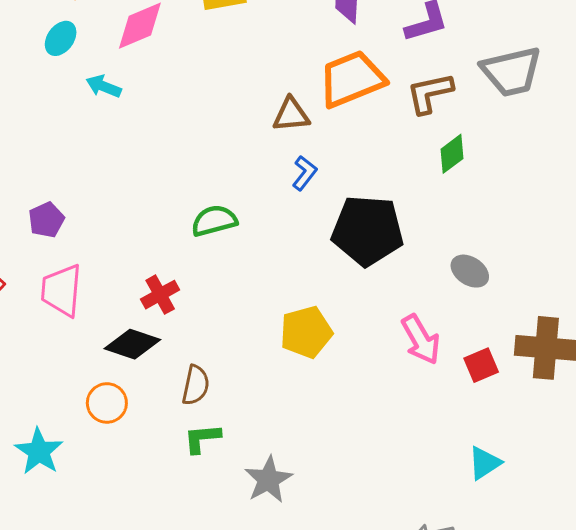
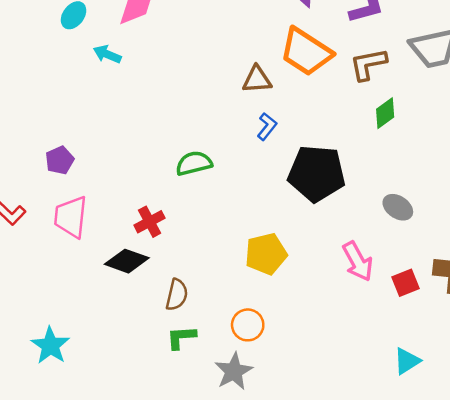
orange trapezoid: (352, 79) -> (306, 52), turned -126
orange circle: (107, 403) -> (248, 325), moved

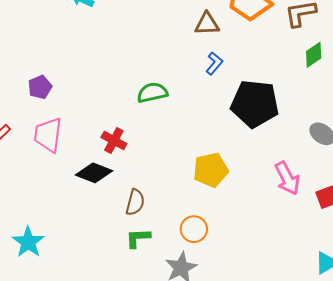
red cross: (150, 222) -> (114, 140), turned -35

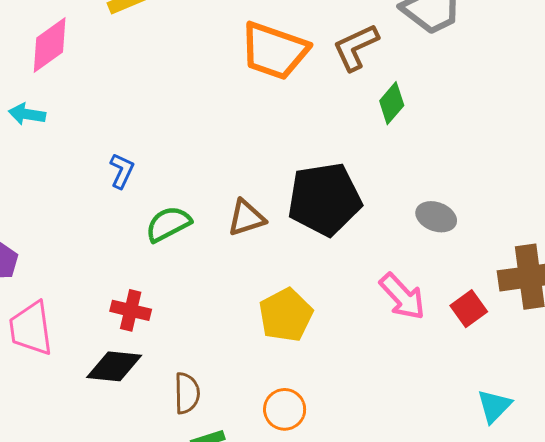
brown triangle: (207, 24) -> (246, 218), moved
blue L-shape: (214, 63) -> (122, 171), moved

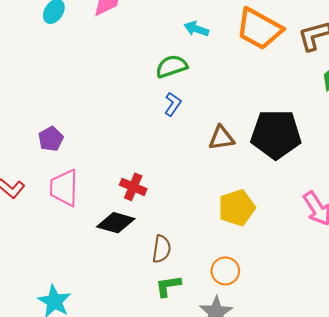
cyan arrow: (27, 114) -> (196, 29), moved
blue L-shape: (122, 171) -> (173, 104), moved
green semicircle: (168, 224) -> (171, 66), moved

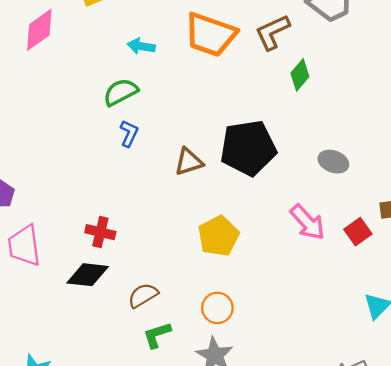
brown semicircle: (162, 249) -> (143, 295), turned -120

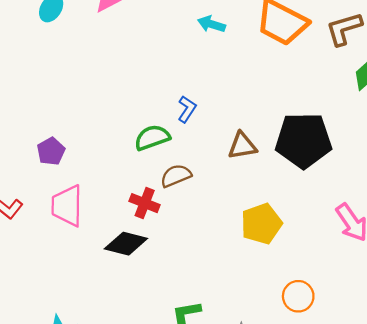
green semicircle: (121, 92) -> (152, 138), moved
brown semicircle: (143, 295) -> (176, 176), moved
orange circle: (217, 308) -> (298, 296), moved

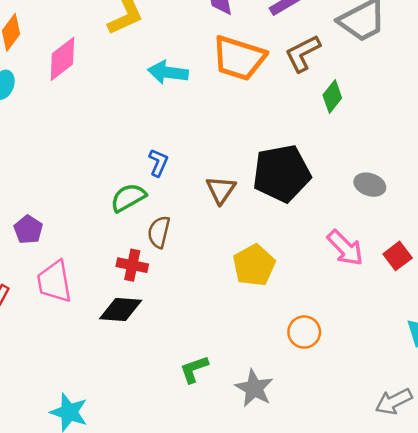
cyan arrow: (211, 24) -> (168, 72), size x1.4
brown triangle: (242, 146) -> (221, 190), turned -36
brown semicircle: (176, 176) -> (159, 232), turned -44

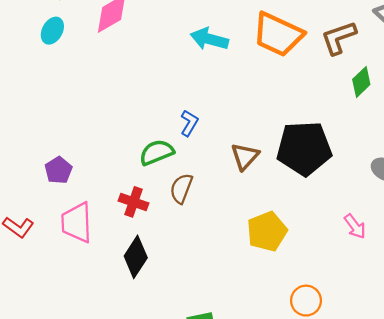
pink arrow: (345, 248) -> (355, 226), size x0.7
red cross: (132, 265) -> (134, 202), moved
black diamond: (121, 310) -> (136, 257), turned -69

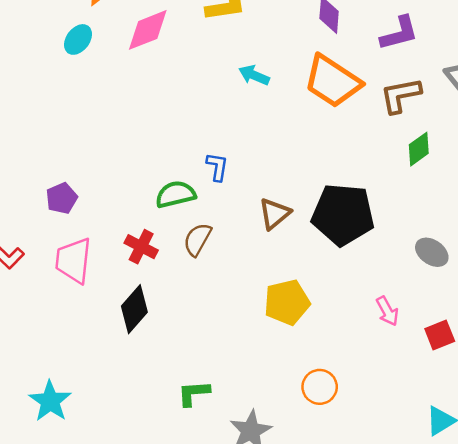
cyan arrow: (209, 39) -> (254, 75), size x0.7
blue L-shape: (189, 123) -> (217, 167), turned -30

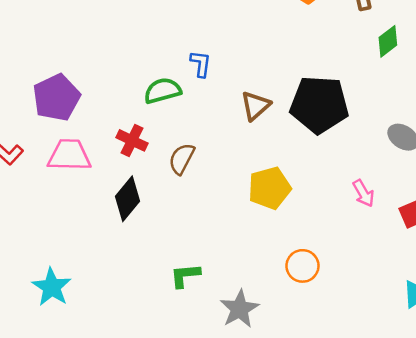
purple pentagon: (62, 198) -> (56, 98), size x1.6
brown semicircle: (197, 239) -> (182, 159), moved
pink trapezoid: (73, 260) -> (69, 155), turned 87

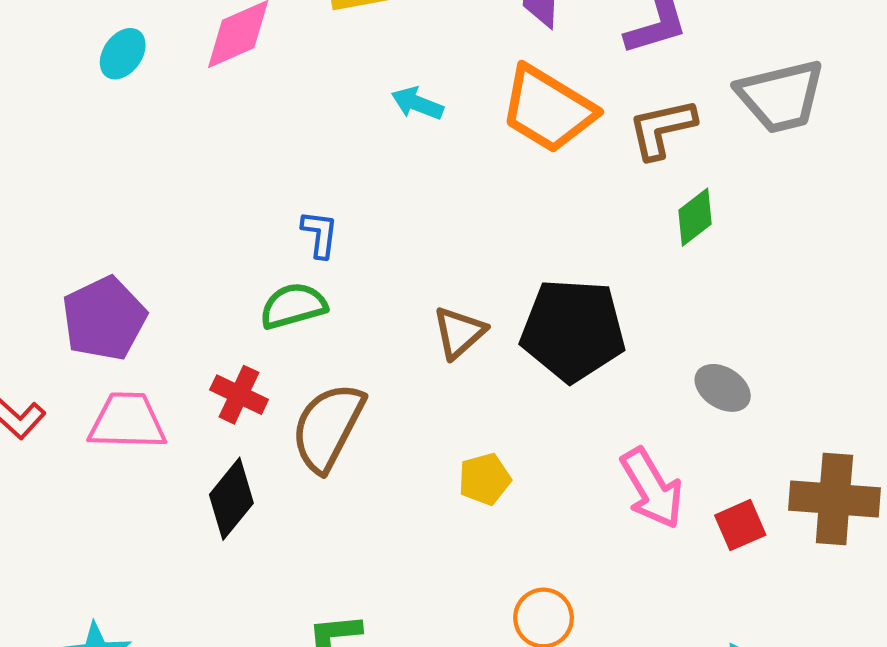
blue L-shape: (201, 64) -> (320, 234), moved
brown semicircle: (182, 159) -> (328, 427), size x1.6
yellow pentagon: (270, 188) -> (485, 479), size x0.7
pink arrow: (363, 193) -> (652, 488), size x1.6

